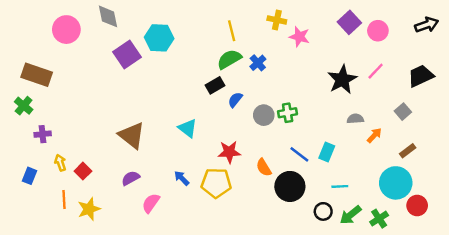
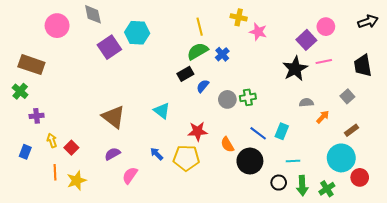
purple square: (349, 22) -> (306, 40), moved
pink line: (376, 71) -> (324, 61), turned 35
black trapezoid: (421, 76) -> (363, 66), turned -75
green arrow: (351, 215) -> (302, 186), turned -54

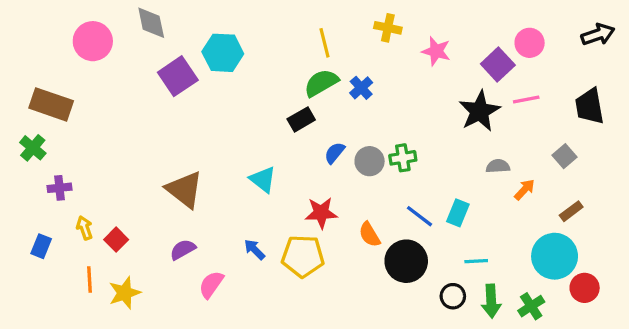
pink star: (258, 32) -> (436, 51), moved
blue semicircle: (203, 86) -> (335, 153), moved

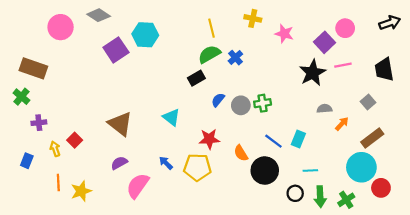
gray diamond: (151, 23) -> (99, 15), turned -45
brown rectangle: (571, 211) -> (372, 138), size x1.5
red square: (116, 240) -> (75, 140), moved
pink semicircle: (211, 285) -> (138, 186), size x1.4

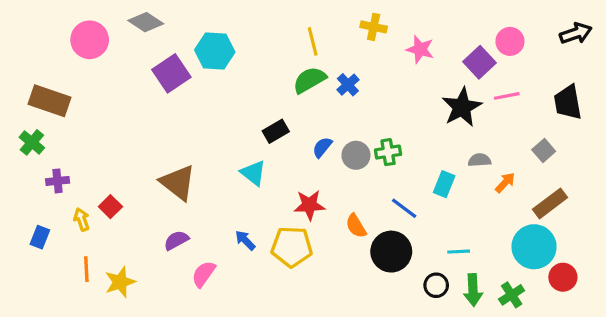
black rectangle: (196, 78) -> (276, 131), moved
cyan rectangle: (298, 139) -> (444, 184), moved
pink semicircle: (138, 186) -> (204, 274), size x0.7

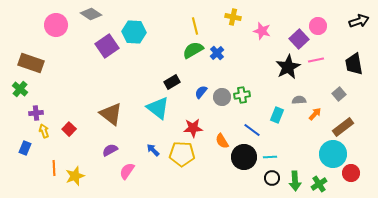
cyan triangle: (253, 173) -> (158, 108), size x1.4
yellow arrow: (82, 219) -> (44, 131), moved
cyan line: (459, 252) -> (270, 157), moved

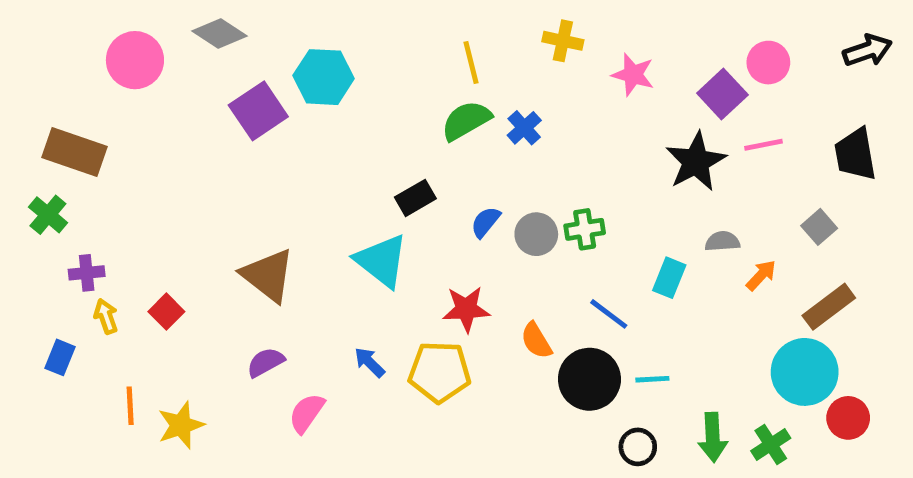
black circle: (272, 178) -> (638, 447), moved

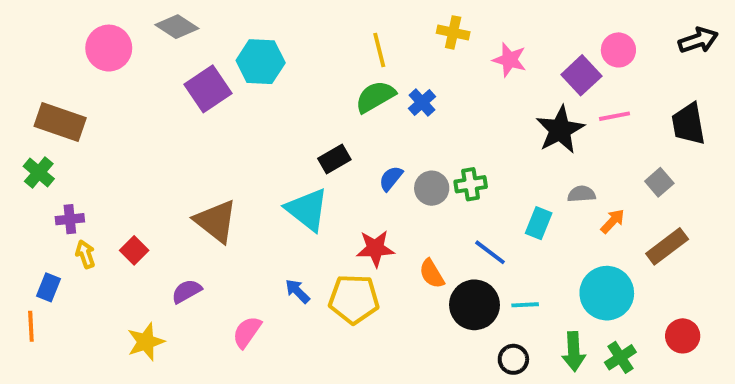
purple semicircle: (266, 362) -> (187, 291), moved
cyan circle: (805, 372) -> (607, 293), moved
orange line: (130, 406) -> (31, 326), moved

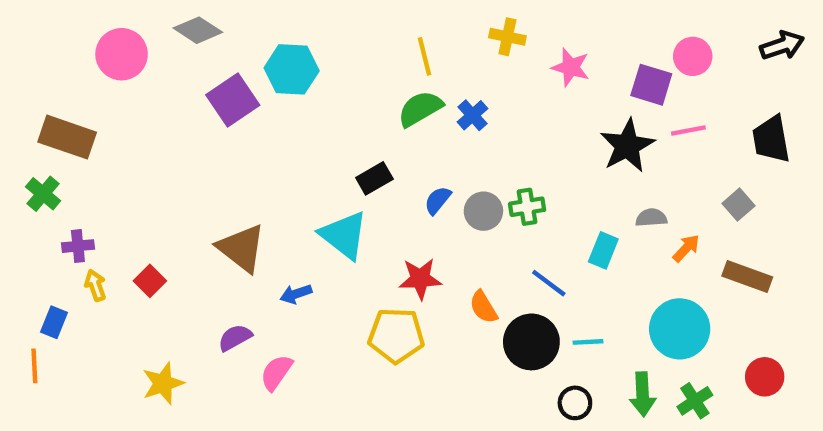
purple square: (581, 75) -> (651, 85), turned -30
brown rectangle: (667, 246) -> (747, 277), turned 57
purple semicircle: (187, 291) -> (235, 338), moved
blue arrow: (297, 291) -> (296, 294), moved, turned -64

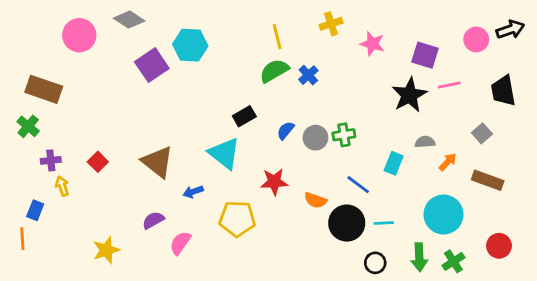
yellow cross: (507, 37) -> (331, 24), turned -30
pink circle: (693, 56) -> (476, 39), moved
red square: (150, 281) -> (98, 162), moved
orange semicircle: (483, 307) -> (315, 200), turned -40
yellow pentagon: (396, 335) -> (237, 219), moved

